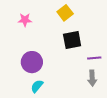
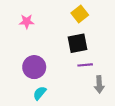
yellow square: (65, 13) -> (80, 14), moved
purple line: (94, 58) -> (85, 65), moved

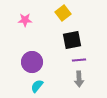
yellow square: (80, 14) -> (63, 13), moved
gray arrow: (99, 84) -> (79, 79), moved

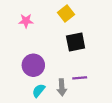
purple line: (79, 60) -> (80, 78), moved
gray arrow: (79, 79) -> (62, 87), moved

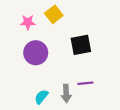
yellow square: (66, 14) -> (54, 14), moved
purple circle: (33, 65) -> (36, 53), moved

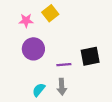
black square: (81, 45) -> (90, 56), moved
purple line: (85, 83) -> (64, 65), moved

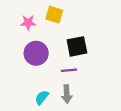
yellow square: (50, 13) -> (54, 15), turned -35
black square: (90, 56) -> (77, 46), moved

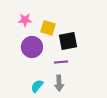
yellow square: (54, 15) -> (48, 28), moved

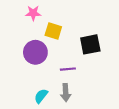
pink star: (25, 20) -> (33, 13), moved
black square: (68, 41) -> (90, 44), moved

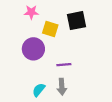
black square: (90, 44) -> (76, 21), moved

